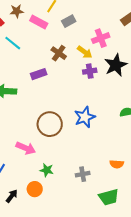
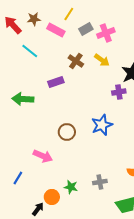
pink cross: (101, 38) -> (106, 33), moved
purple cross: (90, 71) -> (119, 92), moved
brown circle: (50, 124) -> (67, 132), size x0.7
green star: (47, 170) -> (71, 187), moved
black arrow: (12, 196) -> (38, 209), moved

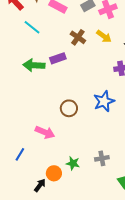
green arrow: (23, 99) -> (34, 65), moved

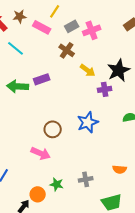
yellow arrow: (104, 36) -> (88, 70), moved
brown cross: (78, 37) -> (67, 50), moved
pink arrow: (45, 132) -> (41, 153), moved

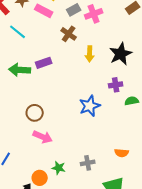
yellow arrow: (88, 70) -> (90, 54), turned 56
purple cross: (105, 89) -> (116, 85), moved
brown circle: (53, 129) -> (35, 113), moved

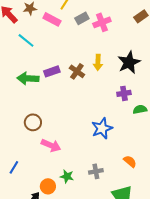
brown cross: (69, 34) -> (77, 71), moved
blue star: (90, 106) -> (102, 128), moved
brown circle: (35, 113) -> (33, 122), moved
orange semicircle: (122, 153) -> (130, 161), turned -144

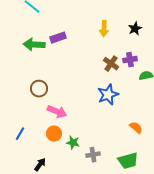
black star: (129, 62) -> (135, 29), size x0.6
brown cross: (77, 71) -> (111, 64), moved
gray cross: (96, 171) -> (93, 155), moved
orange circle: (48, 186) -> (54, 134), moved

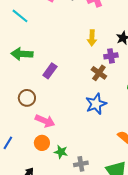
purple rectangle: (58, 38) -> (50, 71), moved, turned -35
purple cross: (130, 60) -> (111, 56), moved

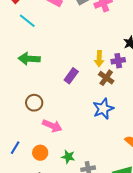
yellow arrow: (92, 38) -> (99, 59), moved
purple rectangle: (50, 71) -> (71, 76), moved
orange circle: (42, 143) -> (40, 153), moved

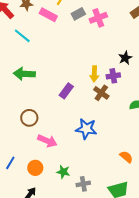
blue star: (103, 109) -> (86, 129), moved, turned 30

